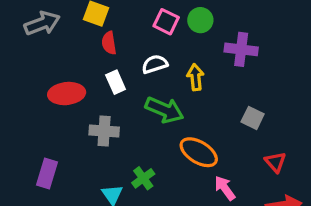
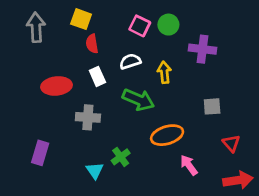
gray arrow: (42, 23) -> (36, 27), turned -72
gray square: (253, 118) -> (212, 106), turned -30
orange ellipse: (199, 152) -> (167, 135), turned -48

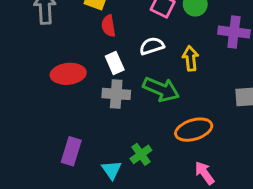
gray cross: (88, 117) -> (116, 94), moved
purple rectangle: (40, 153) -> (71, 151), moved
pink arrow: (189, 165) -> (204, 173), moved

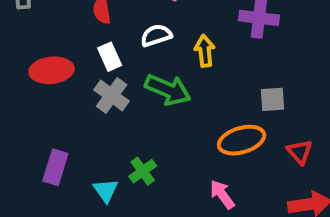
gray cross: (116, 94) -> (112, 95), turned 32
orange ellipse: (194, 130) -> (242, 140), moved

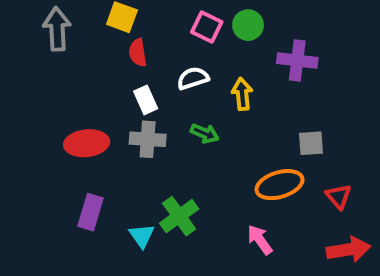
red ellipse: (51, 70) -> (87, 143), moved
green arrow: (168, 90) -> (205, 133), size x0.6
gray cross: (112, 95) -> (148, 139), turned -32
green cross: (143, 171) -> (179, 216), size x1.4

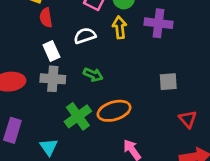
yellow arrow: (242, 94) -> (120, 27), moved
orange ellipse: (280, 185) -> (114, 111), moved
green cross: (179, 216) -> (78, 116), moved

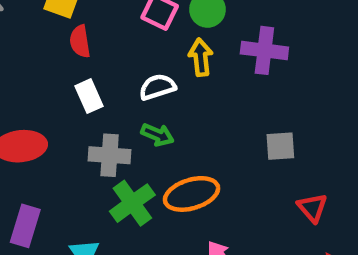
white semicircle: (85, 36) -> (157, 87), moved
gray cross: (53, 79) -> (110, 155), moved

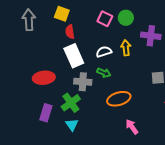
yellow arrow: (201, 57) -> (126, 48), moved
white rectangle: (89, 96) -> (74, 56), size x1.6
green cross: (132, 203) -> (71, 103), moved

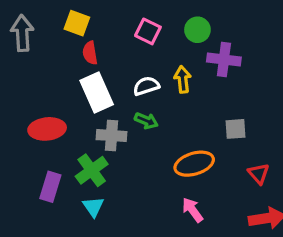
green circle: (126, 18) -> (197, 30), moved
orange ellipse: (119, 99) -> (194, 164), moved

